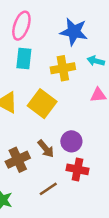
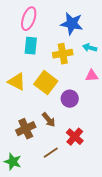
purple circle: (71, 141) -> (70, 99), moved
red cross: (77, 169) -> (75, 137), turned 30

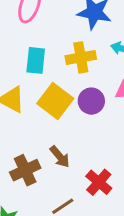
cyan rectangle: (31, 46) -> (36, 60), moved
purple circle: (70, 99) -> (91, 101), moved

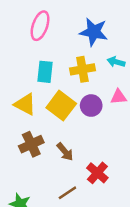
brown cross: (25, 170) -> (31, 144), moved

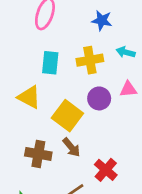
blue star: (94, 32) -> (102, 20), size x0.7
yellow square: (61, 106) -> (67, 116), moved
brown cross: (31, 144) -> (38, 154), moved, turned 35

